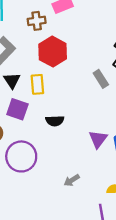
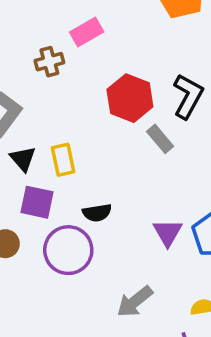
red hexagon: (53, 52) -> (130, 98), moved
purple circle: (21, 156) -> (68, 250), moved
gray arrow: (72, 180) -> (135, 302), size x1.5

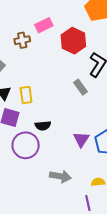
red hexagon: (130, 98) -> (73, 41), moved
gray arrow: (135, 302) -> (60, 176), turned -135

